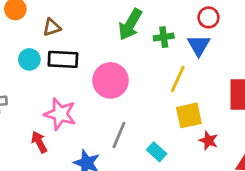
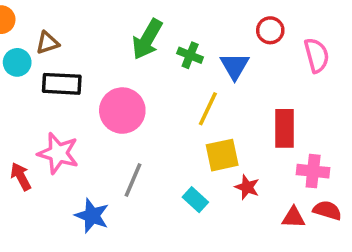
red circle: (208, 17) -> (270, 30), moved
green cross: (164, 37) -> (190, 55), turned 30
cyan circle: (29, 59) -> (17, 62), moved
red arrow: (39, 142) -> (21, 176), moved
cyan rectangle: (157, 152) -> (195, 200), moved

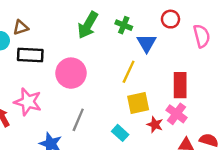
green cross: (190, 55) -> (124, 25), moved
pink cross: (313, 171) -> (176, 114), moved, turned 30

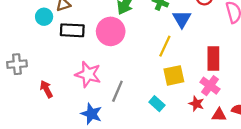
pink circle: (71, 73) -> (111, 31), moved
pink star: (28, 102) -> (88, 74), moved
red star: (155, 125) -> (196, 104), moved

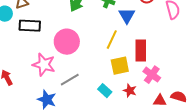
pink circle: (111, 31) -> (67, 42), moved
red rectangle: (213, 59) -> (141, 51), moved
gray line: (117, 91) -> (70, 80), turned 36
red star: (196, 104) -> (130, 91), moved

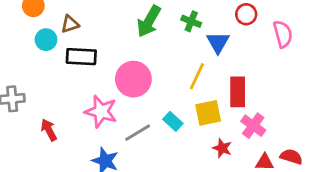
cyan rectangle: (105, 91) -> (173, 121), moved

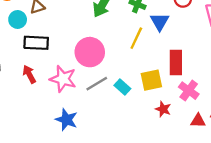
black rectangle: (81, 57) -> (36, 43), moved
yellow line: (197, 76) -> (136, 38), moved
red arrow: (49, 130) -> (29, 74), moved
gray line: (138, 133) -> (97, 84), moved

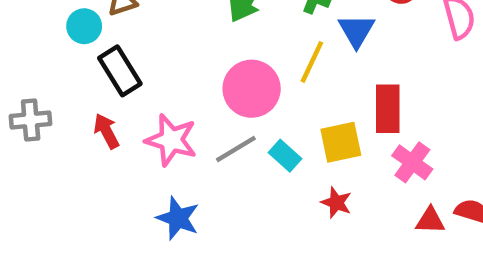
black rectangle: (36, 43) -> (120, 71), turned 55
pink circle: (90, 52) -> (252, 89), moved
red star: (163, 109) -> (336, 203), moved

